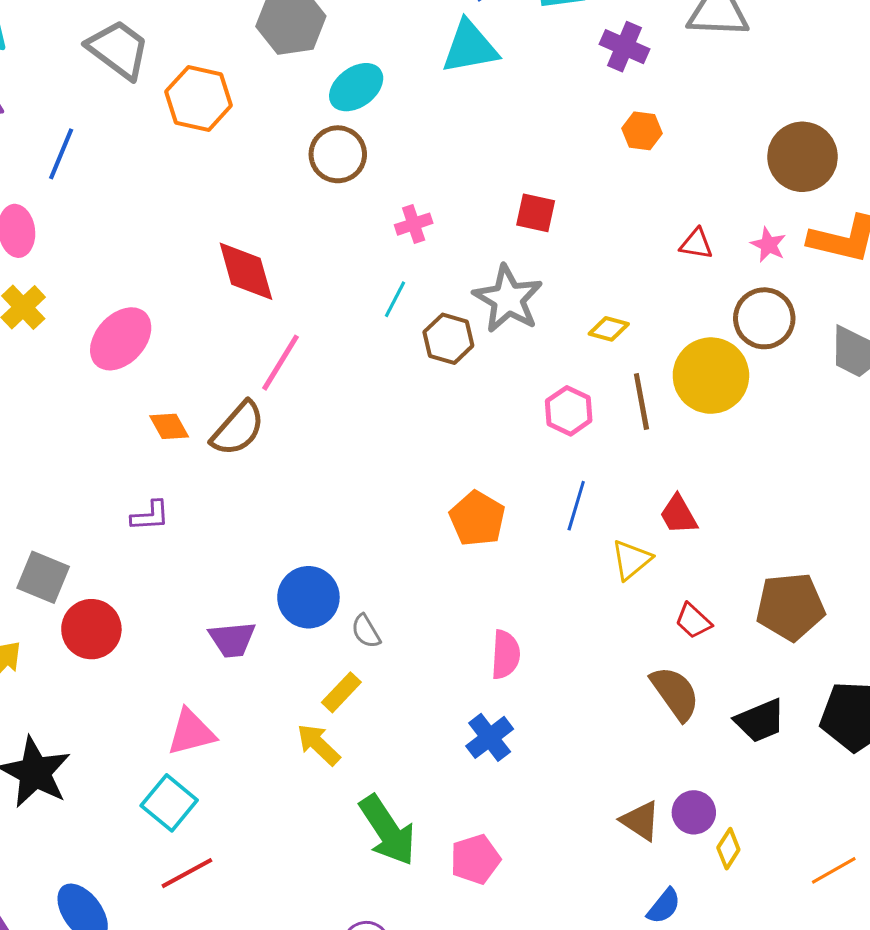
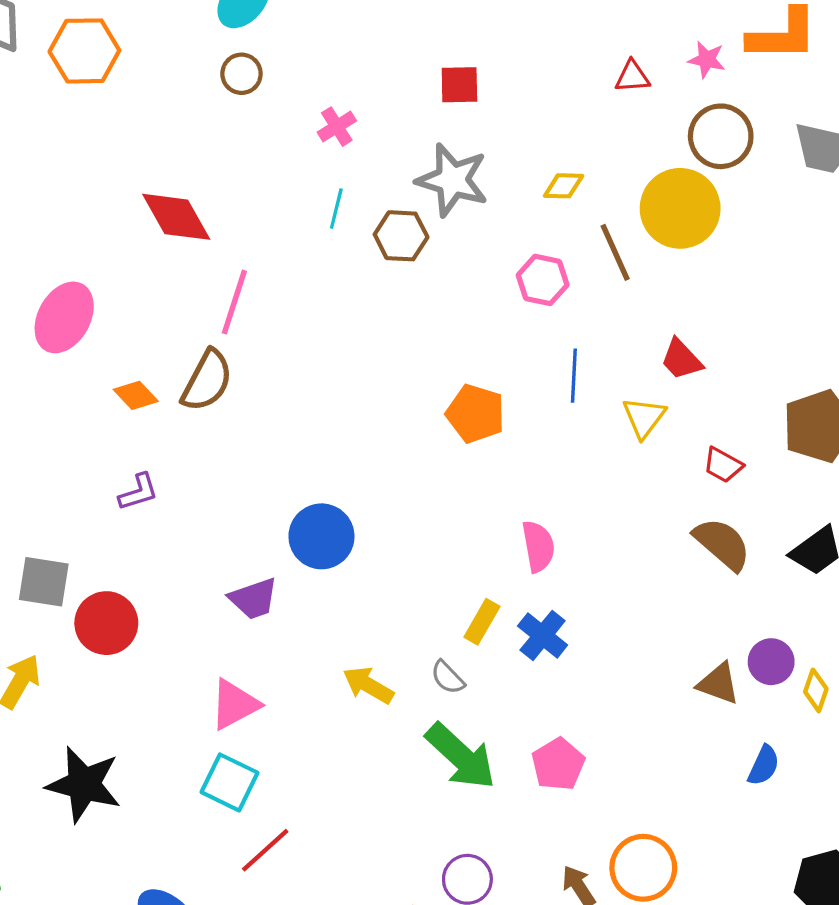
brown circle: (338, 154) -> (241, 74), size x0.7
gray semicircle: (366, 631) -> (448, 677), moved
yellow rectangle: (341, 692) -> (482, 622), moved

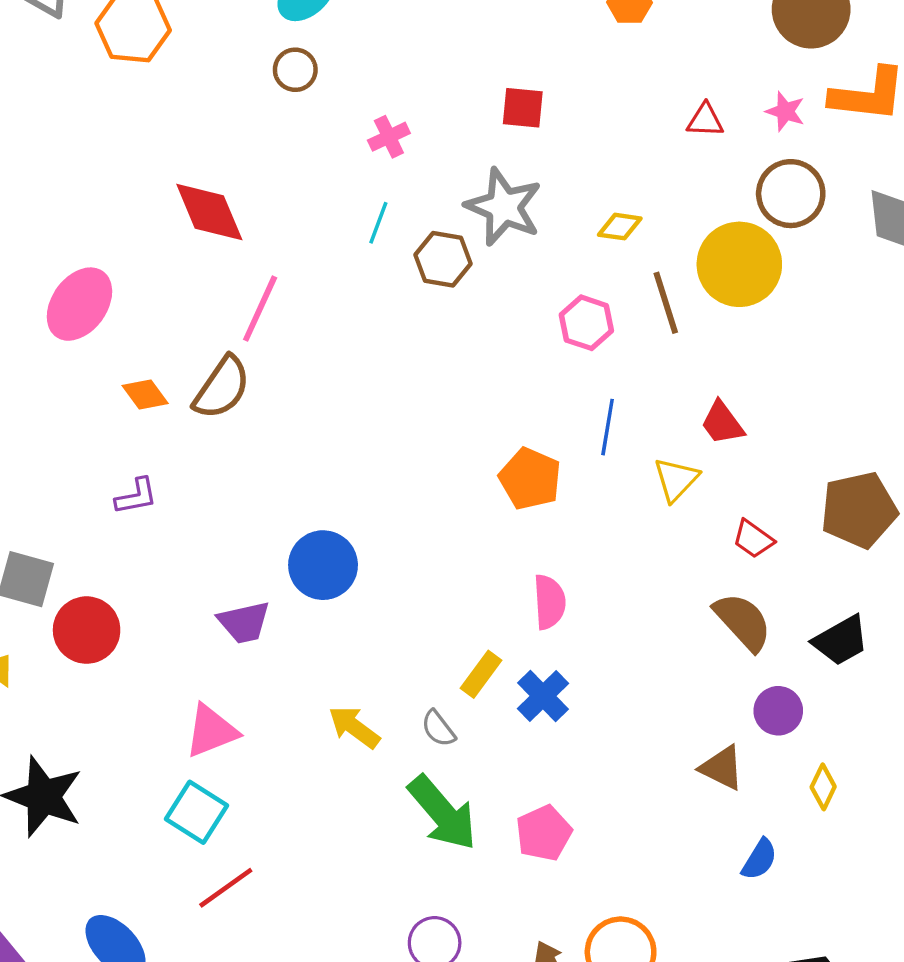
orange pentagon: (476, 414) -> (530, 479), moved
purple circle: (771, 662) -> (778, 711), moved

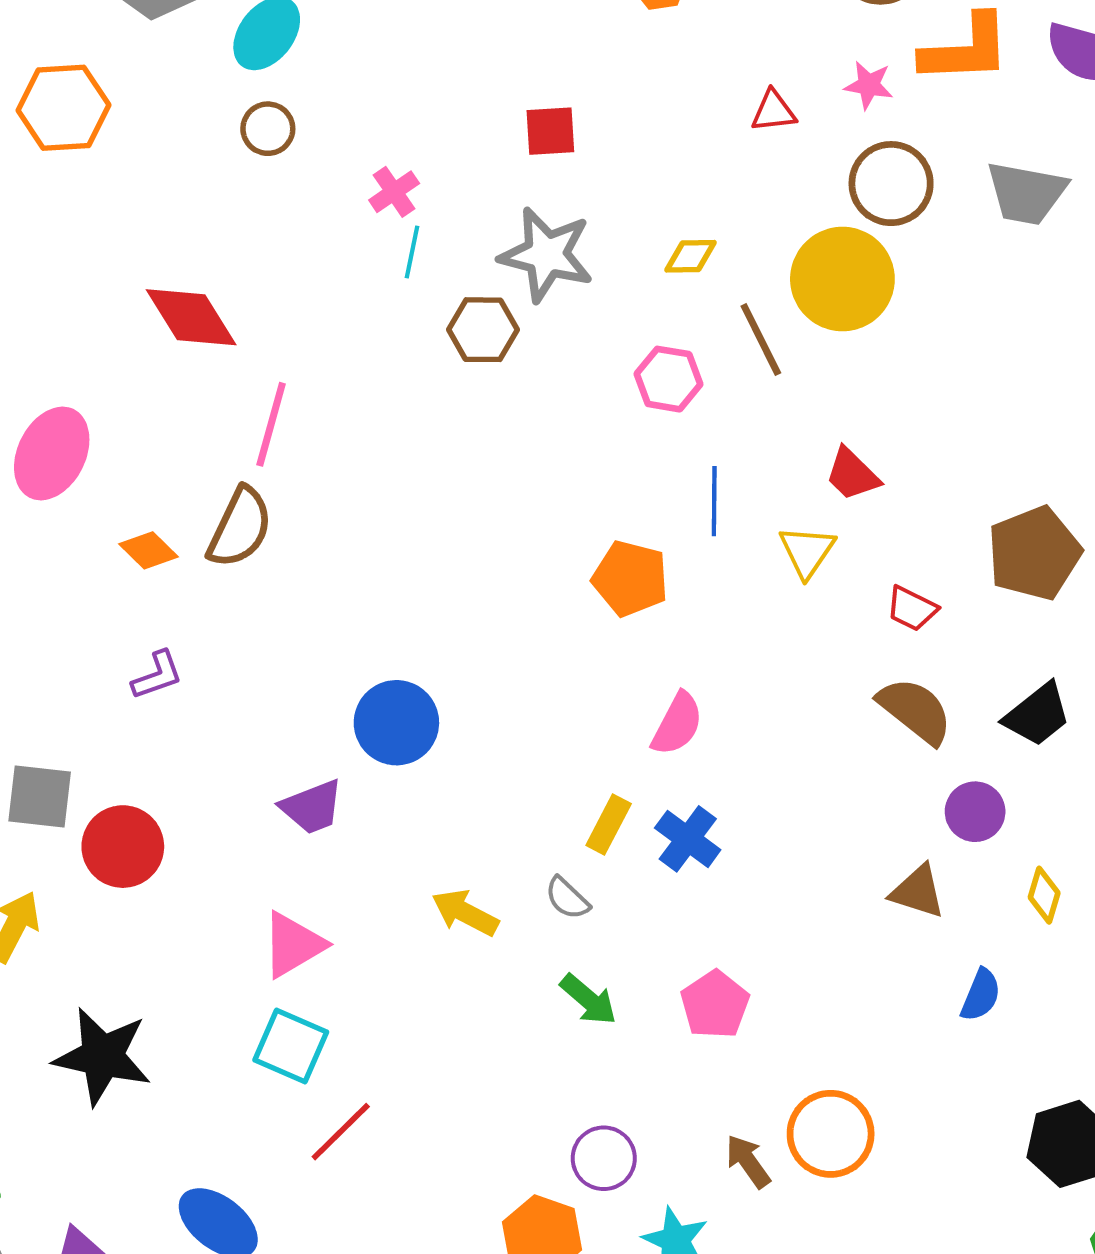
cyan line: (378, 223) -> (412, 252), moved
pink semicircle: (549, 602) -> (677, 724), turned 40
green arrow: (442, 813) -> (588, 1000), size x0.6

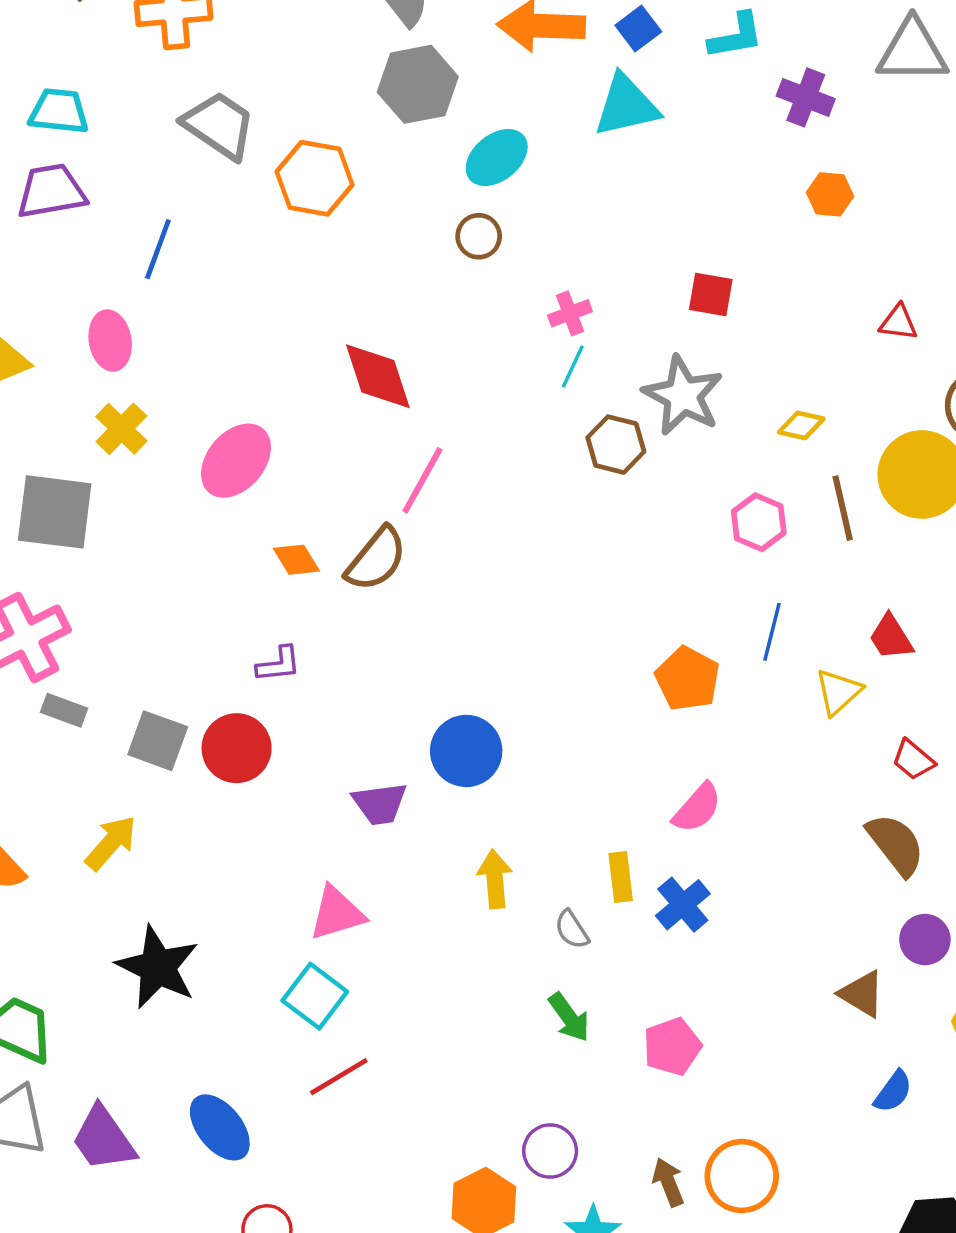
yellow rectangle: (609, 824) -> (621, 877), turned -48
red circle: (123, 847) -> (237, 748), moved
yellow arrow: (465, 913) -> (495, 879), moved, turned 44

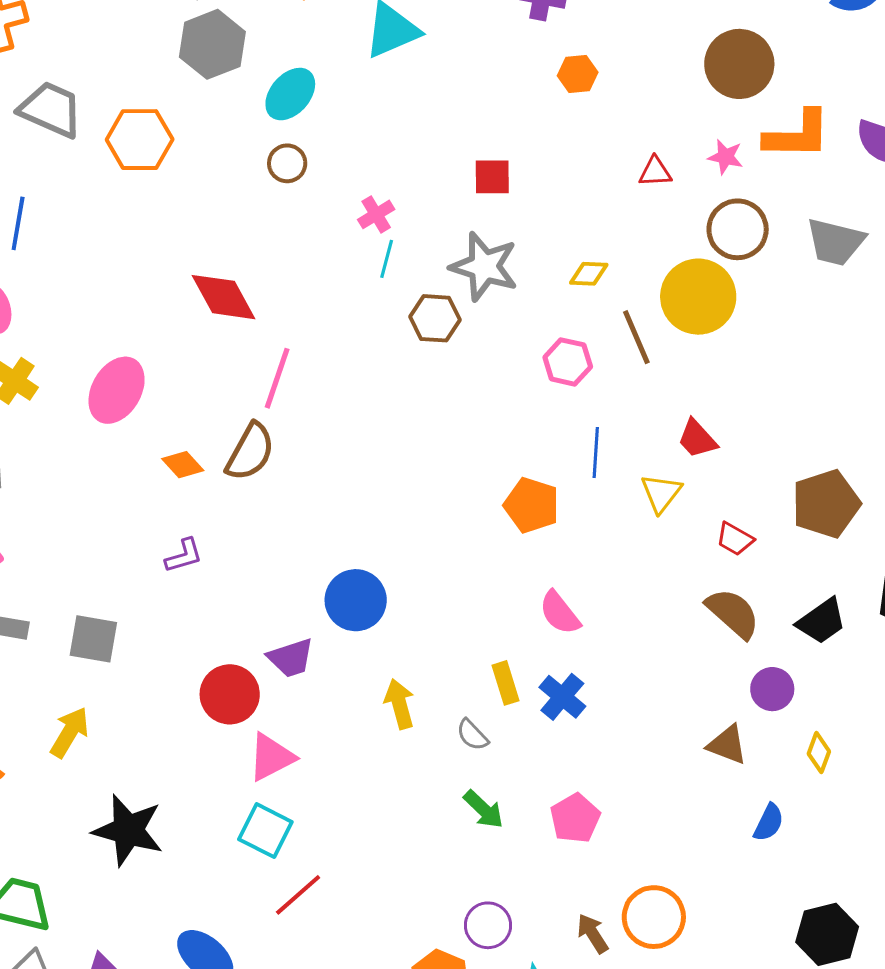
red circle: (237, 748) -> (230, 694), moved
pink semicircle: (697, 808) -> (560, 613), turned 111

